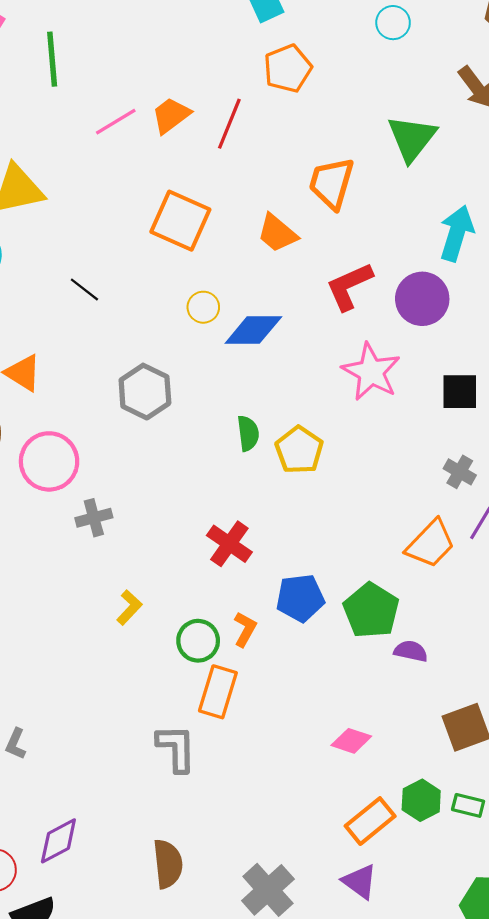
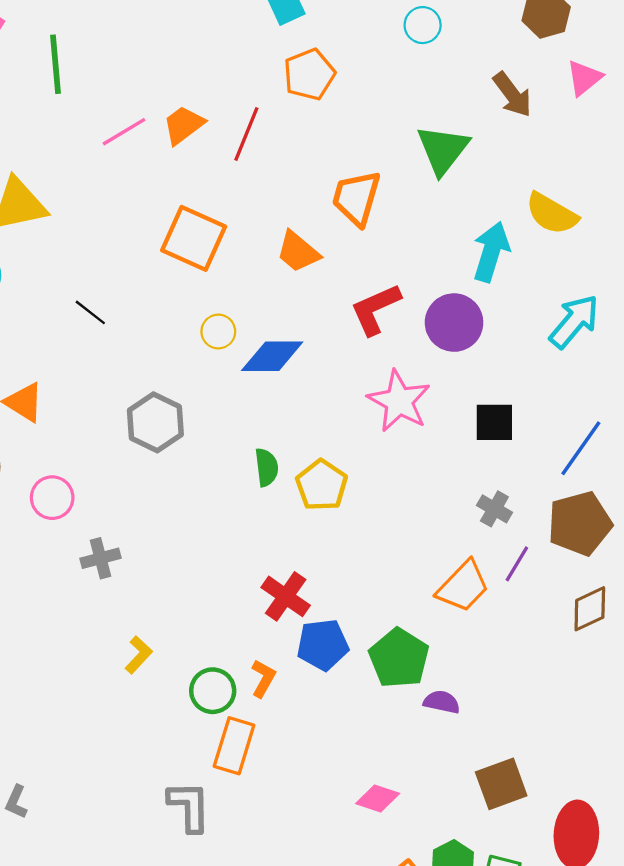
pink circle: (49, 461) -> (52, 498), size x0.7
red cross: (229, 544) -> (286, 596), moved

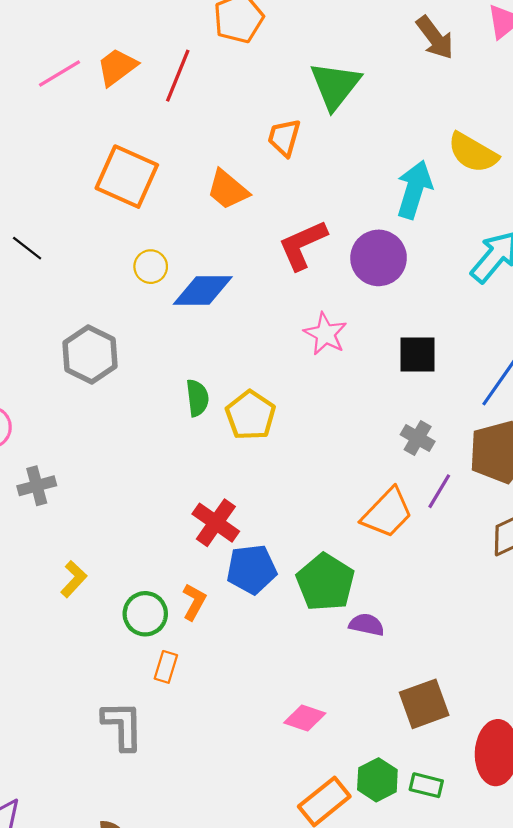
green triangle: (443, 150) -> (335, 85), moved
orange trapezoid: (356, 198) -> (284, 138), size x0.7
pink star: (399, 401) -> (325, 334), size x0.7
orange rectangle: (234, 746) -> (166, 667), size x0.6

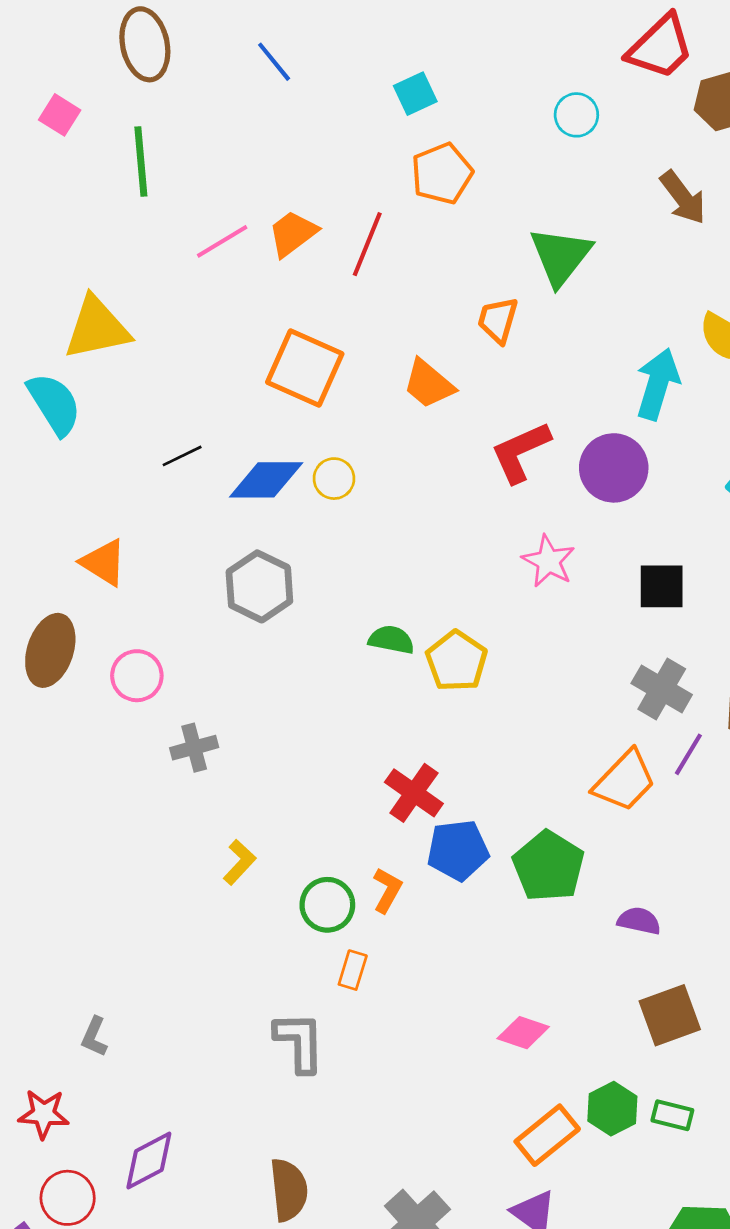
black line: (27, 248) -> (182, 456), turned -64
blue diamond: (203, 290) -> (266, 480), moved
green semicircle: (197, 398) -> (391, 640), turned -72
gray cross: (418, 438) -> (662, 689), size x1.4
purple semicircle: (367, 625) -> (639, 921), moved

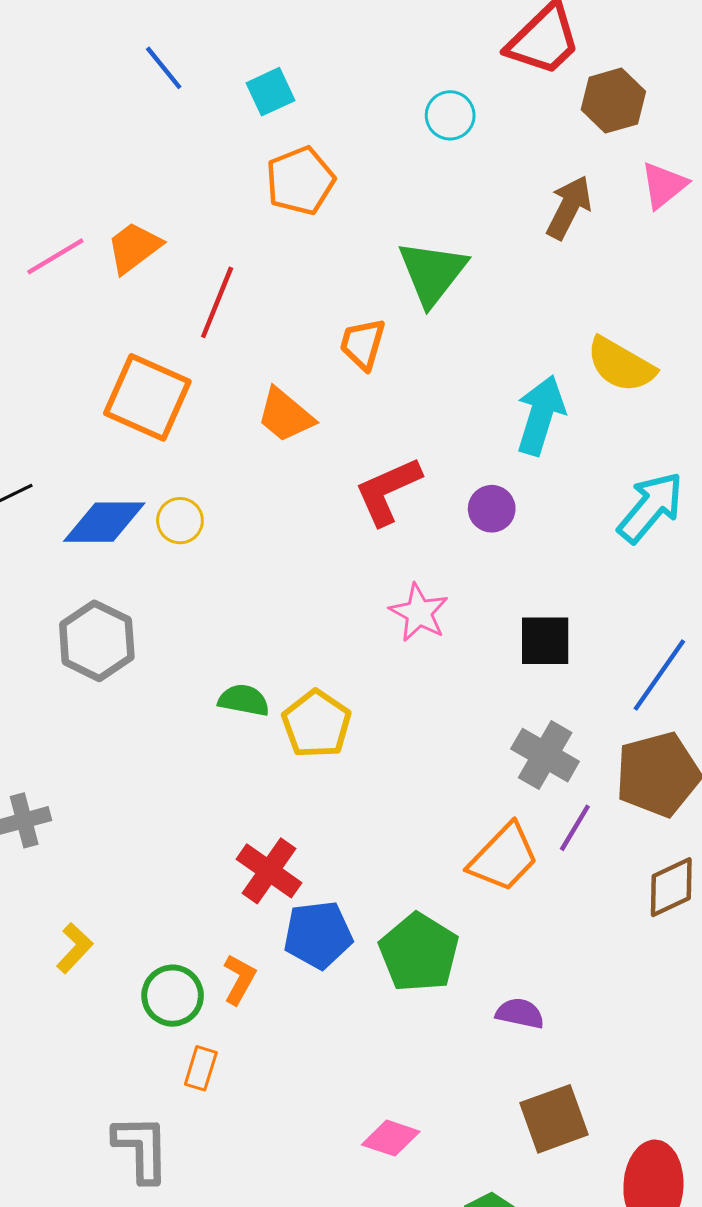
blue line: (274, 62) -> (164, 68), moved
brown arrow: (683, 198) -> (569, 207), turned -116
red line: (367, 244) -> (217, 302), moved
purple circle: (614, 468) -> (492, 509), size x0.6

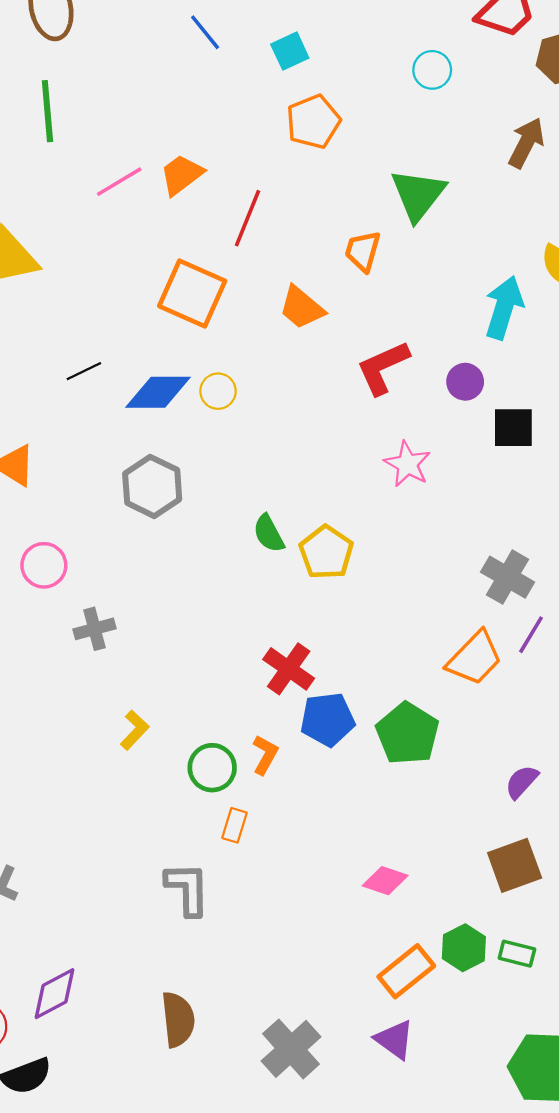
black square: (545, 641) -> (513, 428), moved
green semicircle: (244, 700) -> (269, 534), turned -129
purple semicircle: (520, 1013) -> (522, 782), moved, turned -60

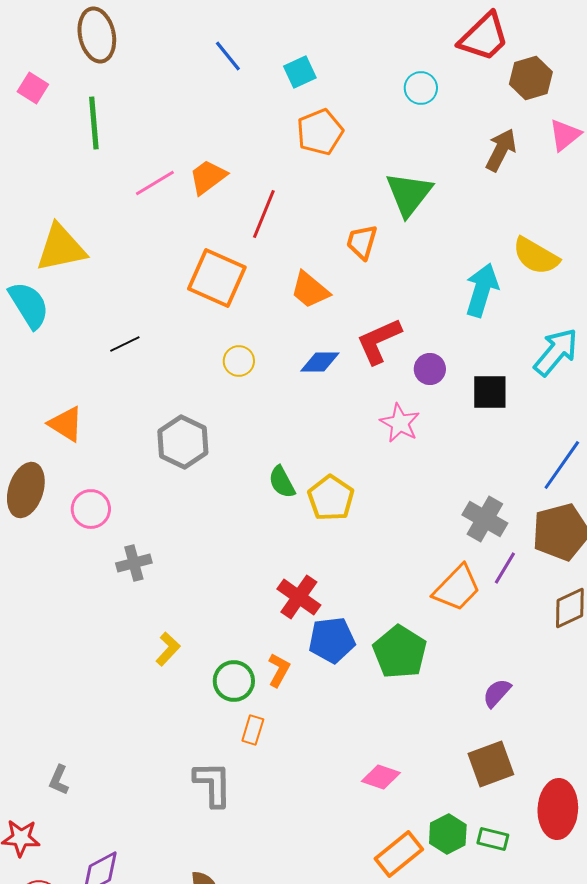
purple circle: (465, 382) -> (430, 369), moved
blue diamond: (158, 392) -> (320, 362), moved, size x0.7

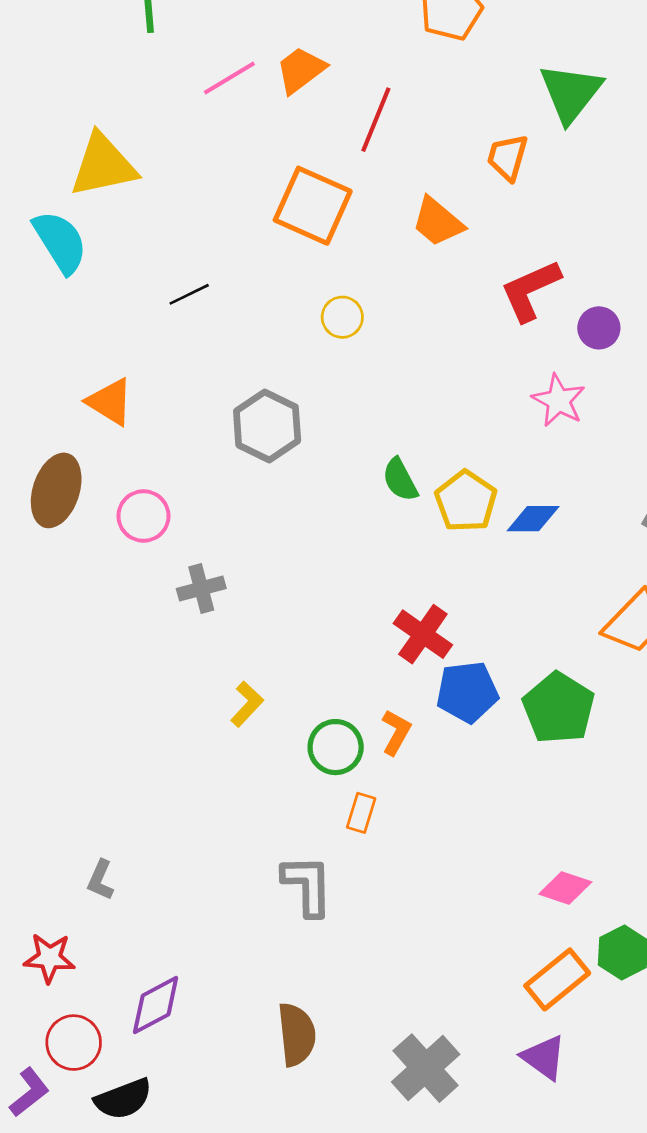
blue diamond: (320, 362) -> (533, 519), moved
pink diamond: (381, 777) -> (565, 888), moved

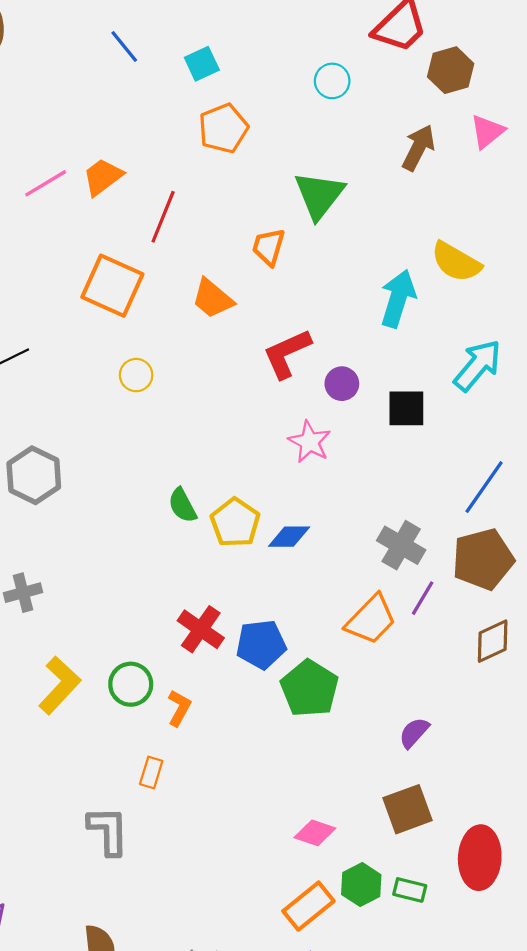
gray hexagon: (267, 426) -> (34, 475), moved
blue pentagon: (467, 692) -> (261, 644), moved
yellow L-shape: (247, 704) -> (60, 685), size x1.6
green circle: (336, 747) -> (131, 684), moved

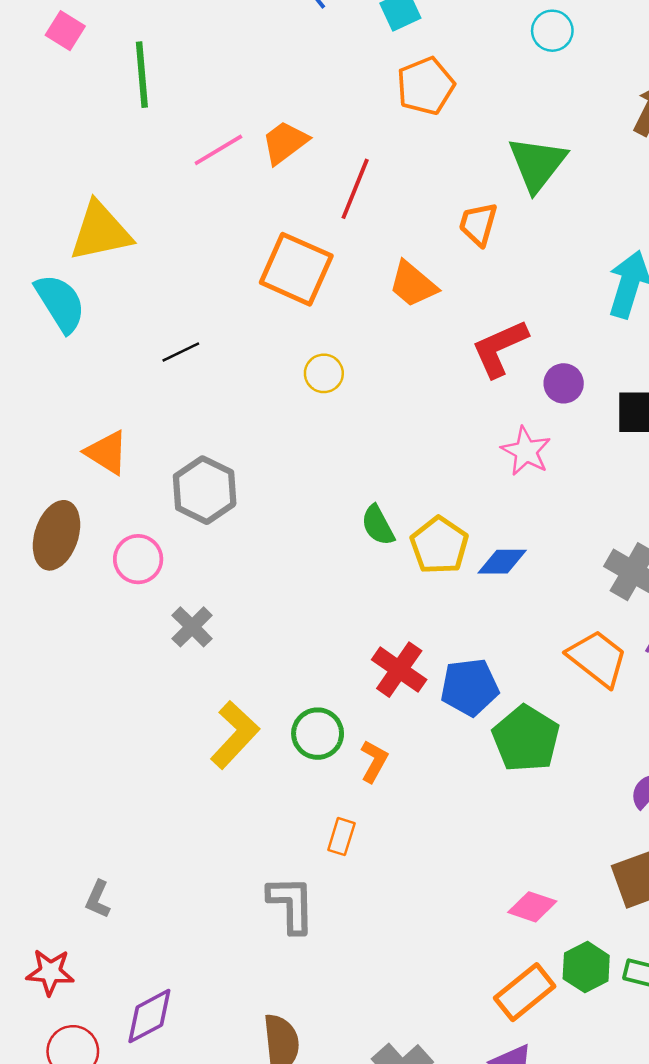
gray cross: (23, 593) -> (192, 627), turned -30
orange trapezoid: (371, 620) -> (597, 658), turned -96

